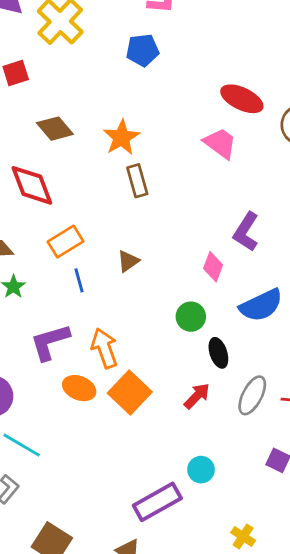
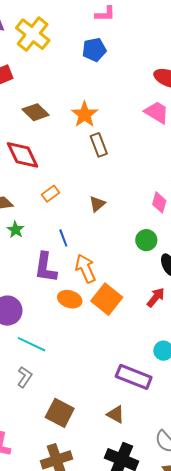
orange rectangle: (65, 242) -> (50, 194), size x0.7
blue line: (79, 280) -> (63, 238), moved
purple L-shape: (50, 342) -> (46, 268), turned -60
purple rectangle: (157, 502) -> (134, 377), turned 56

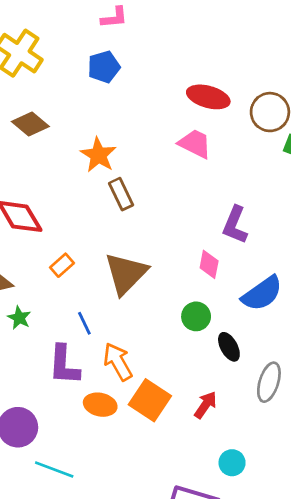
brown diamond: (36, 112) -> (30, 124), moved
brown triangle: (97, 204) -> (126, 273), size x2.0
red arrow: (156, 297) -> (206, 405), moved

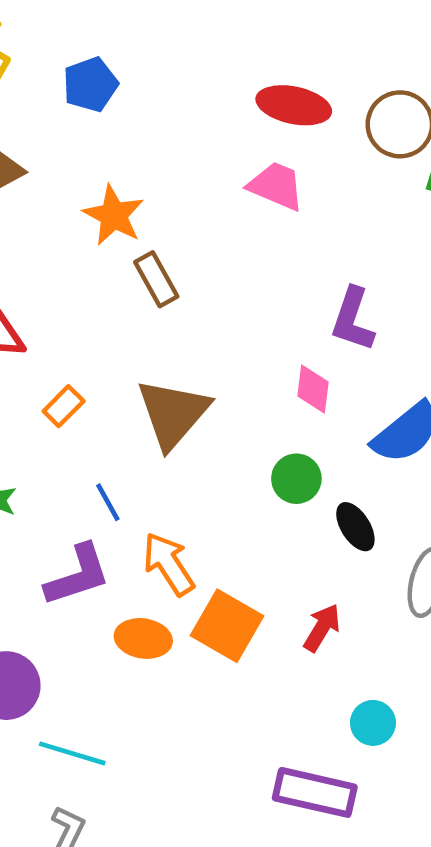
blue pentagon: (104, 67) -> (90, 84), moved
purple L-shape: (64, 365) -> (78, 575), turned -108

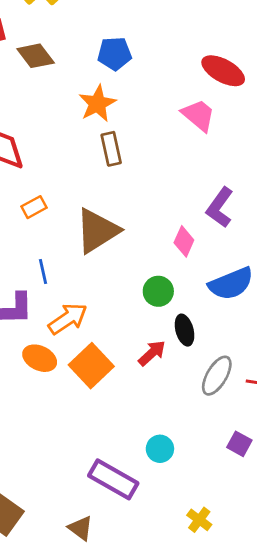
blue pentagon: (90, 84) -> (115, 54), moved
orange arrow: (169, 564) -> (68, 319), turned 72
red arrow: (322, 628) -> (152, 353), moved

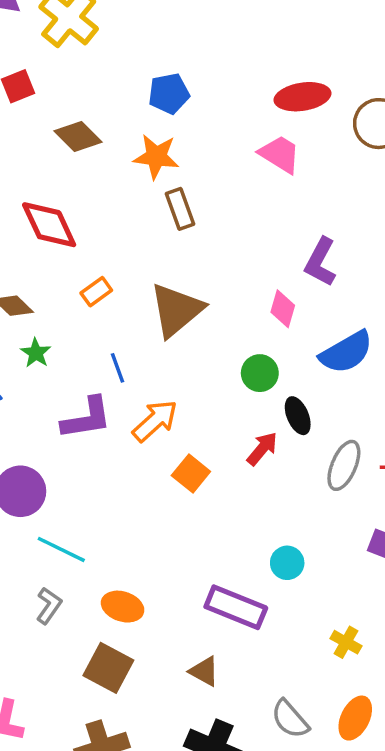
brown diamond: (36, 56) -> (78, 137), moved
red ellipse: (223, 71) -> (303, 97), turned -30
orange star: (97, 104) -> (156, 157), turned -30
orange ellipse: (40, 358) -> (123, 607), moved
orange square: (91, 366) -> (191, 474), size x0.7

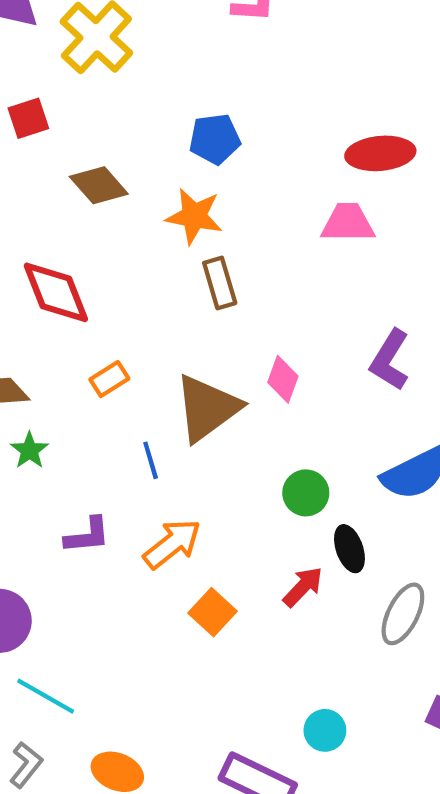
pink trapezoid: (280, 154) -> (348, 223), turned -36
pink diamond: (283, 309) -> (283, 379), moved
blue line: (118, 368) -> (151, 460), moved
purple L-shape: (87, 418) -> (87, 535), size x0.7

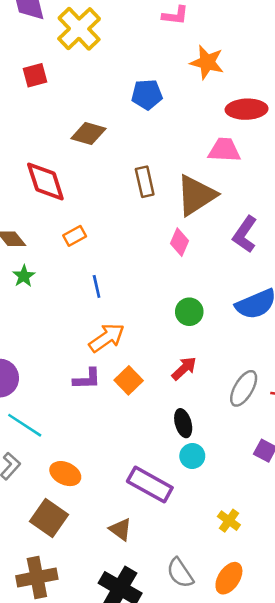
brown diamond: (99, 185) -> (88, 133), moved, turned -36
orange star: (194, 216) -> (207, 62), moved
brown triangle: (207, 408) -> (196, 195), moved
purple L-shape: (87, 535) -> (87, 379), moved
black ellipse: (349, 549) -> (183, 423), moved

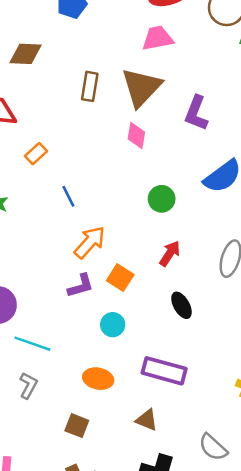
brown rectangle: (145, 182) -> (90, 86), turned 36
cyan circle: (192, 456) -> (113, 325), moved
orange ellipse: (65, 474) -> (98, 379), moved
brown square: (49, 518) -> (77, 426), size x0.7

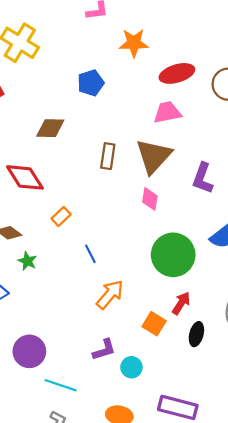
green circle: (162, 199) -> (173, 255), size x1.8
orange square: (120, 278) -> (154, 324), moved
purple L-shape: (81, 286) -> (104, 350), moved
black ellipse: (181, 305) -> (196, 334), moved, turned 45

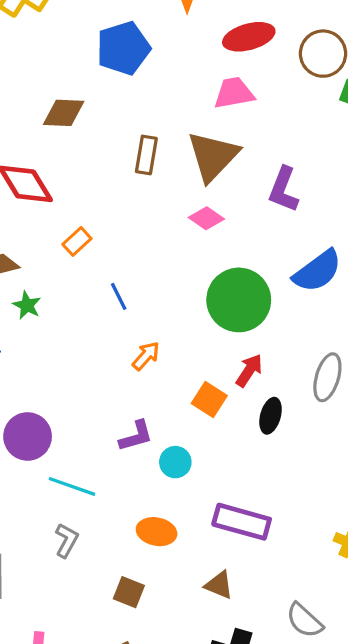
blue pentagon: (91, 83) -> (123, 48), size x1.4
pink diamond: (150, 199) -> (206, 218), turned -65
orange arrow: (110, 294) -> (146, 356), size x0.7

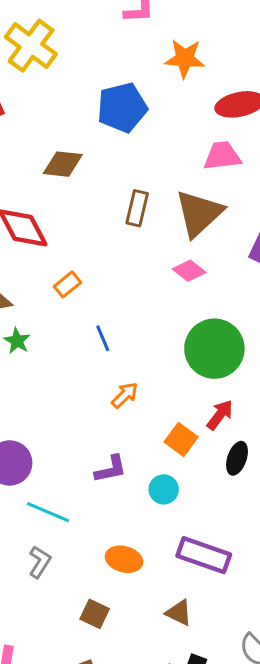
cyan circle: (175, 462) -> (164, 489), moved

